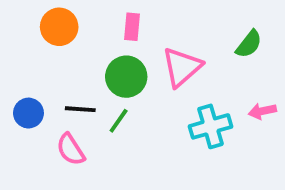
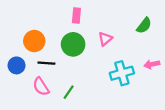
orange circle: (59, 27) -> (34, 41), moved
pink triangle: (182, 67) -> (105, 39), size x0.6
green line: (119, 121) -> (69, 92), moved

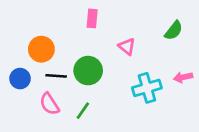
pink triangle: (105, 39) -> (127, 47), turned -40
green circle: (73, 44) -> (88, 71), moved

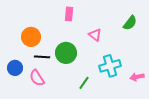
pink arrow: (183, 77) -> (137, 77), moved
blue circle: (20, 79) -> (15, 68), moved
green line: (83, 111) -> (84, 83), moved

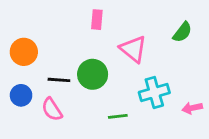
pink triangle: (95, 35) -> (133, 49), size x1.5
orange circle: (31, 37) -> (24, 52), moved
green line: (84, 83) -> (118, 116), turned 48

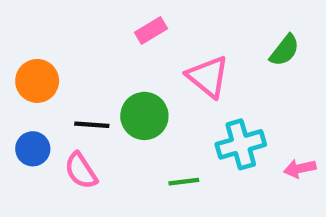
pink rectangle: (97, 20) -> (151, 31), turned 54

